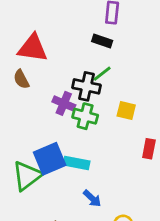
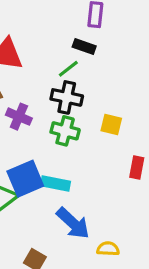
green line: (102, 74) -> (68, 69), moved
purple cross: (64, 103) -> (19, 117), moved
blue arrow: (92, 198) -> (73, 223), size x1.6

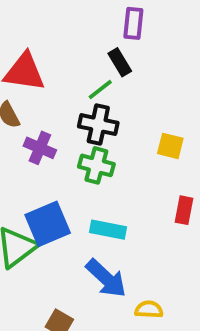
black rectangle: (84, 46) -> (120, 62), turned 40
yellow square: (111, 125) -> (170, 146), moved
cyan rectangle: (56, 183) -> (108, 230), moved

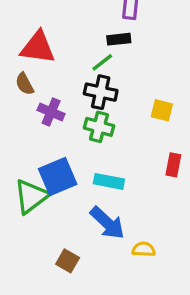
black rectangle: (120, 62) -> (119, 39), turned -65

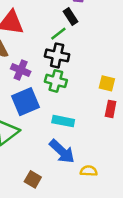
black rectangle: (119, 39) -> (70, 17), turned 63
yellow square: (162, 110) -> (107, 83), moved
blue square: (58, 177) -> (25, 102), moved

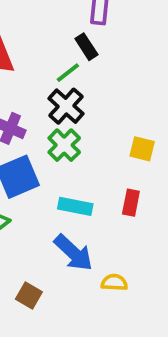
black cross: (57, 55) -> (66, 106), turned 30
green cross: (56, 81) -> (64, 145), turned 30
red rectangle: (111, 109) -> (131, 203), moved

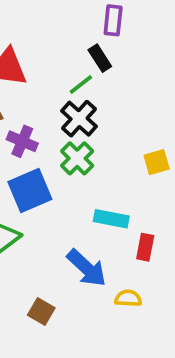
yellow square: (142, 149) -> (157, 162), turned -30
red rectangle: (131, 203) -> (145, 247), moved
cyan rectangle: (75, 206) -> (111, 219), moved

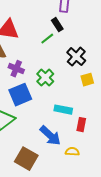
black cross: (79, 119) -> (76, 57), moved
brown square: (41, 311) -> (26, 159), size x1.6

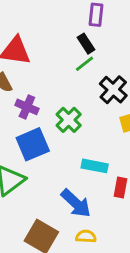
green line: (47, 39) -> (85, 64), moved
yellow semicircle: (72, 152) -> (86, 236), moved

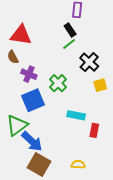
blue arrow: (76, 203) -> (32, 141), moved
yellow semicircle: (86, 236) -> (78, 165), moved

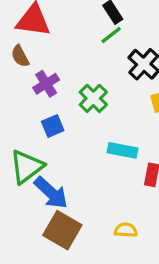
purple cross: (29, 74) -> (46, 84), turned 35
blue square: (33, 100) -> (53, 126), size x0.6

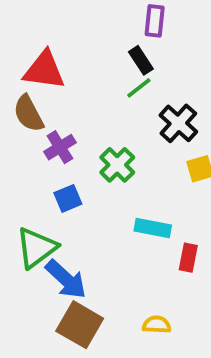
brown semicircle: (20, 56) -> (28, 114), size x1.4

